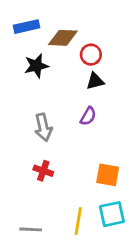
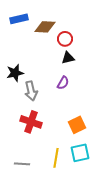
black star: (36, 66) -> (15, 73), moved
red cross: (43, 171) -> (31, 122), size x1.5
orange square: (108, 175) -> (77, 125), turned -36

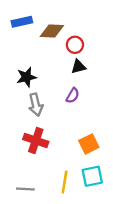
black star: (15, 73) -> (27, 77), moved

